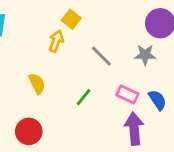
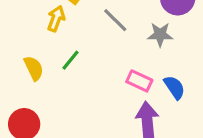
gray line: (101, 56) -> (115, 20), moved
green line: (84, 97) -> (70, 60), moved

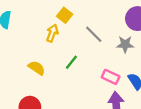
green line: (70, 60) -> (71, 62), moved
yellow semicircle: (34, 68) -> (37, 68), turned -30

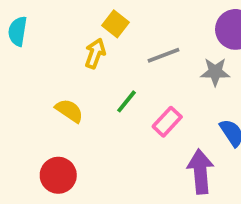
gray line: (94, 34) -> (163, 55), turned -66
pink rectangle: (111, 77) -> (167, 122), moved, turned -72

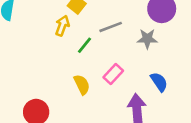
green line: (127, 101) -> (84, 45), moved
yellow semicircle: (69, 111) -> (82, 85), moved, turned 30

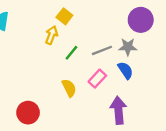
gray line: (111, 27) -> (102, 50), moved
blue semicircle: (159, 82) -> (125, 70), moved

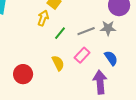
blue semicircle: (125, 70) -> (111, 58), moved
red circle: (28, 113) -> (23, 74), moved

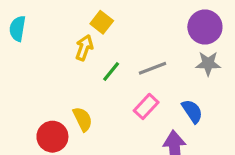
gray star: (108, 28) -> (208, 64), moved
yellow semicircle: (58, 63) -> (83, 119), moved

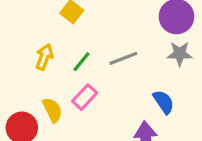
yellow arrow: (84, 48) -> (44, 57), moved
pink rectangle: (146, 106) -> (85, 97), moved

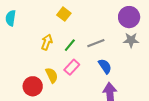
blue semicircle: (164, 102) -> (105, 66), moved

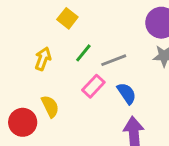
green line: (70, 45) -> (83, 53), moved
pink rectangle: (72, 67) -> (93, 86), moved

